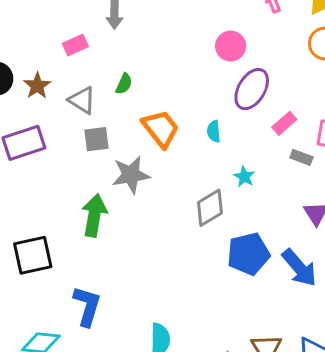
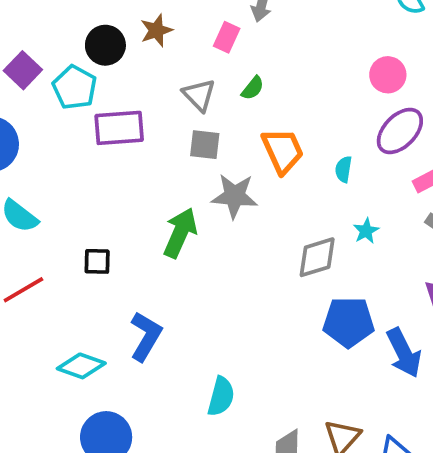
pink rectangle: (75, 45) -> (227, 37), moved, turned -55
brown star: (37, 86) -> (156, 30), moved
black square: (33, 255) -> (97, 261), size x0.6

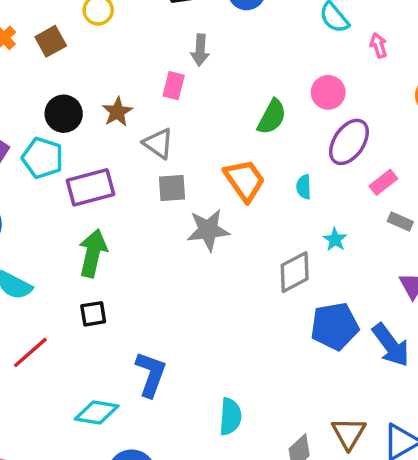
brown star: (156, 30) -> (117, 112), moved
green semicircle: (253, 88) -> (272, 117), moved, size x1.5
green arrow: (180, 233) -> (93, 253), moved

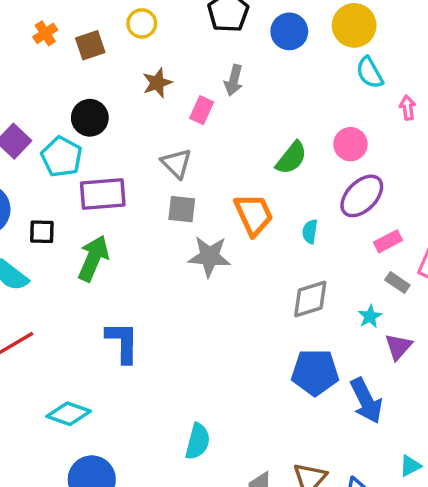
brown star: (117, 112) -> (157, 83), moved
cyan star: (335, 239) -> (370, 316), moved
gray diamond: (295, 272) -> (310, 299), moved
black square: (93, 314) -> (42, 232), moved
blue L-shape: (151, 374) -> (122, 342), moved, turned -30

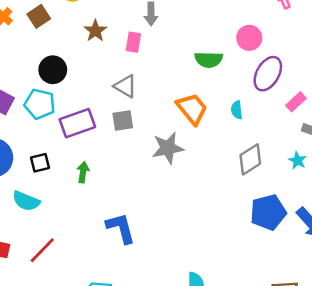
green semicircle: (291, 158) -> (209, 60), turned 68
gray square: (182, 209) -> (123, 121), moved
green arrow: (93, 258) -> (83, 172), size x0.6

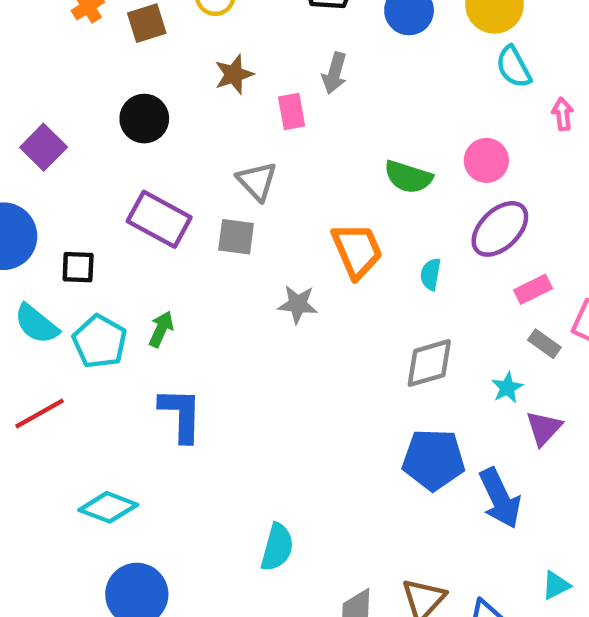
pink rectangle: (133, 42) -> (292, 112), turned -36
cyan pentagon: (40, 104) -> (100, 342), moved
purple rectangle: (77, 123) -> (159, 219), turned 32
gray star: (168, 148) -> (298, 304), size x0.7
green arrow: (83, 172) -> (161, 329), moved

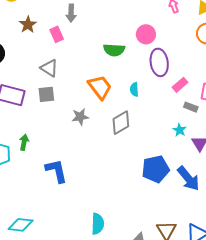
purple ellipse: (500, 229) -> (159, 62), turned -40
gray diamond: (429, 363) -> (121, 123), moved
blue L-shape: (181, 415) -> (56, 171), moved

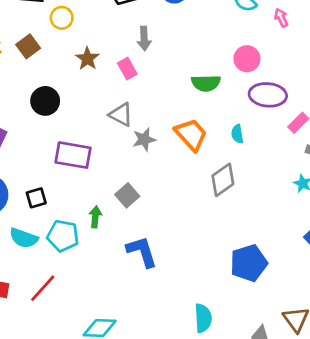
purple ellipse: (159, 62) -> (268, 95), turned -72
gray square: (46, 94) -> (127, 195), moved, turned -30
gray star: (80, 117) -> (144, 139), moved
blue pentagon: (156, 169) -> (249, 263), moved

